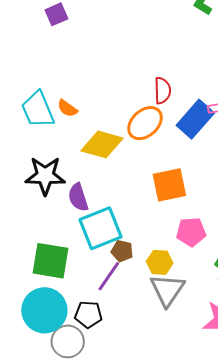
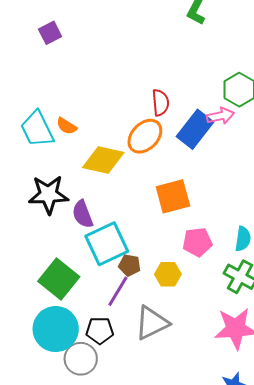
green square: (51, 261) -> (59, 279), turned 33
gray triangle: (167, 290) -> (152, 323), moved, turned 33

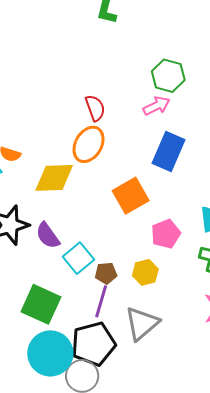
blue rectangle: (195, 129) -> (168, 152), moved
cyan square: (107, 244) -> (78, 258), size x0.7
black pentagon: (100, 331) -> (93, 344), size x1.6

